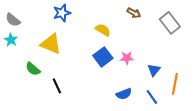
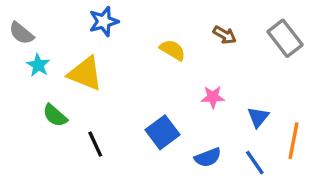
brown arrow: (134, 13) -> (225, 35), moved
cyan star: (11, 40) -> (38, 65), moved
blue square: (103, 57) -> (162, 132), moved

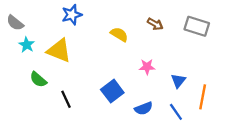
gray rectangle: (285, 38) -> (197, 26), turned -35

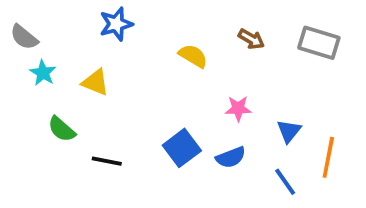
yellow triangle: (59, 51) -> (95, 82), size x0.7
black line: (66, 99) -> (107, 161), turned -54
blue semicircle: (144, 108) -> (231, 157), moved

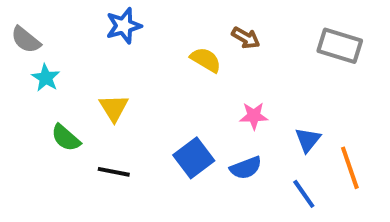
brown arrow: (251, 39) -> (246, 38), moved
yellow triangle: (95, 82) -> (114, 108), moved, turned 36
orange line: (328, 157) -> (350, 168), turned -30

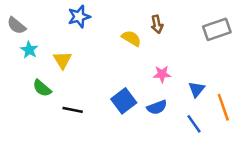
brown arrow: (246, 38) -> (157, 24), turned 48
gray rectangle: (340, 46) -> (217, 29), turned -36
yellow triangle: (114, 108) -> (62, 60), moved

